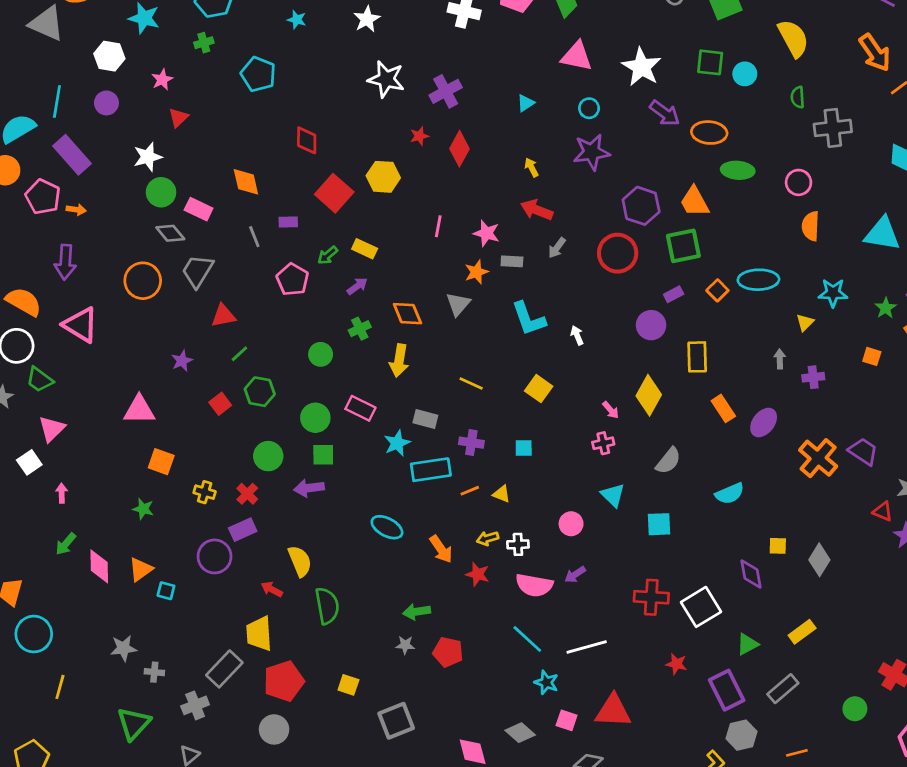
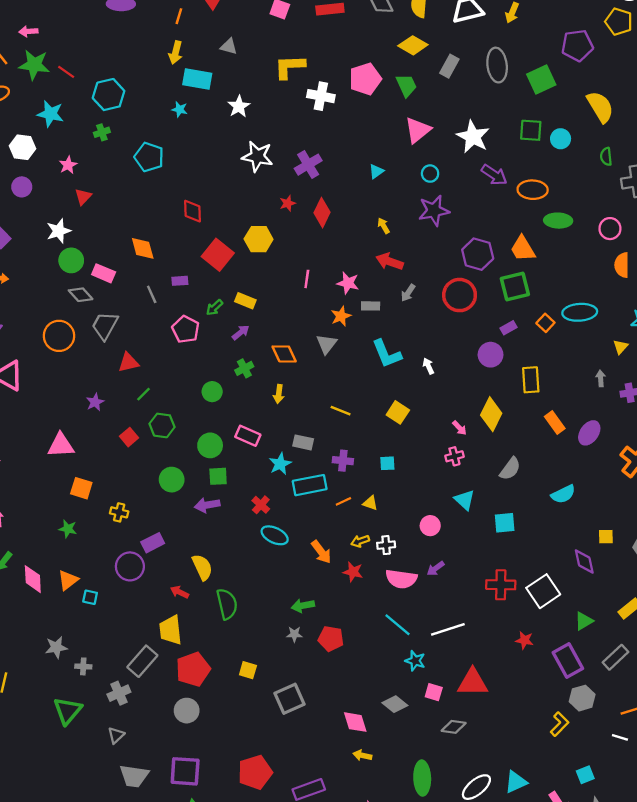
pink triangle: (577, 56) -> (418, 130), turned -48
yellow arrow: (399, 361) -> (279, 394), size x0.7
red cross: (247, 494) -> (261, 505), moved

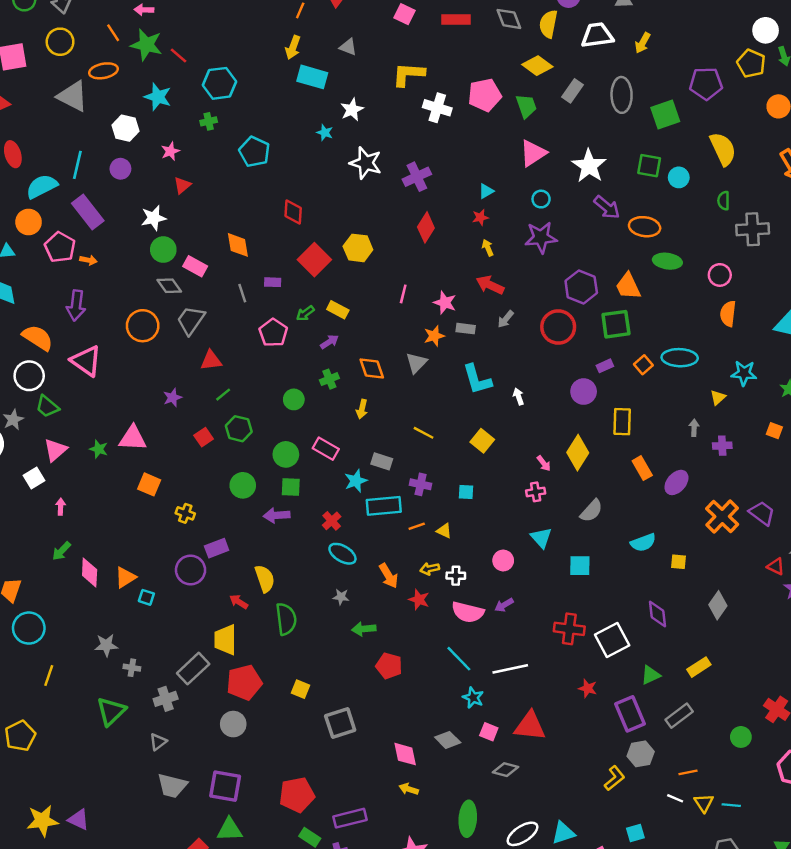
cyan star: (180, 109) -> (325, 133), moved
red star: (288, 203) -> (480, 217), moved
green star: (68, 529) -> (99, 449), moved
yellow square: (606, 537) -> (679, 562), moved
gray star: (294, 634) -> (341, 597), moved

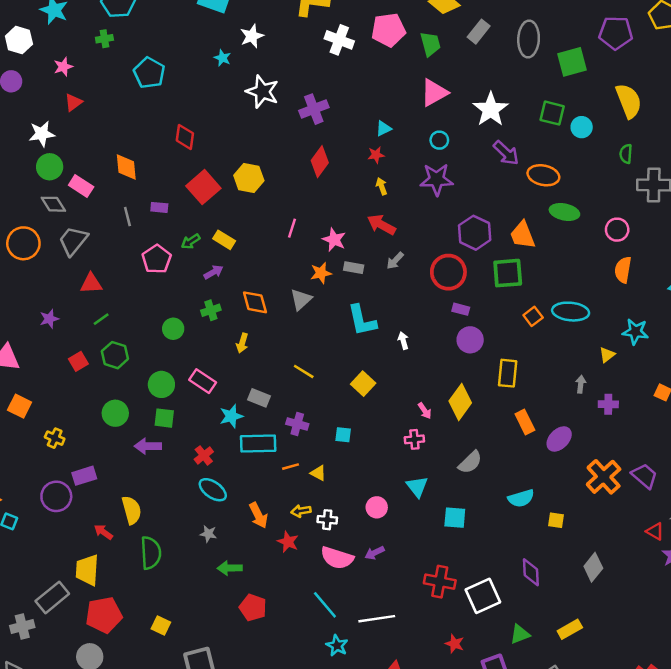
purple rectangle: (605, 366) -> (461, 309), moved, turned 35

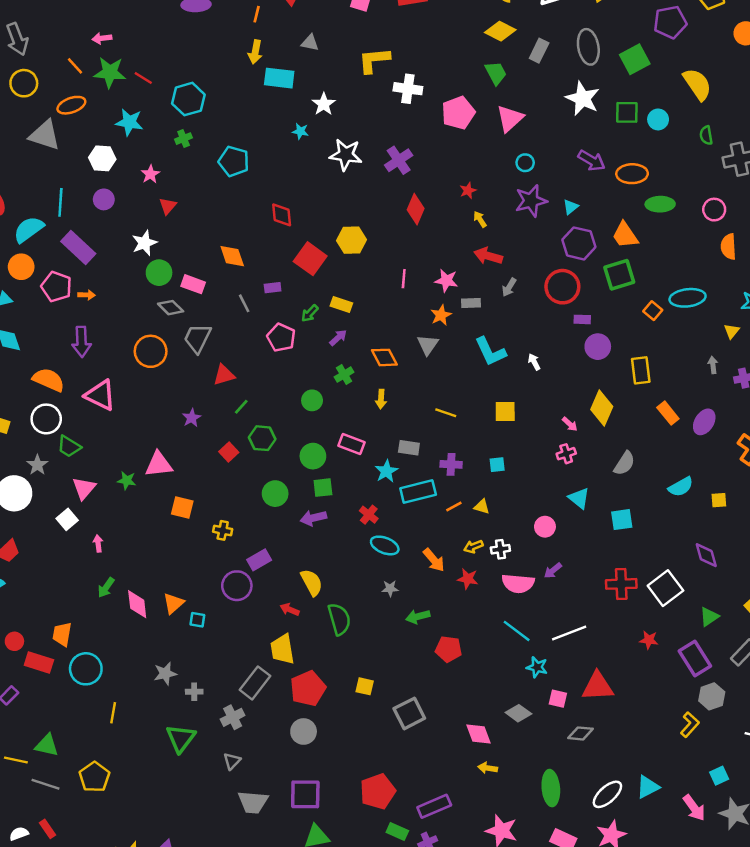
pink pentagon: (388, 30) -> (458, 113), moved
white star: (491, 109) -> (583, 99), moved
cyan triangle: (384, 128) -> (571, 207), moved
yellow square: (363, 384) -> (505, 412), turned -30

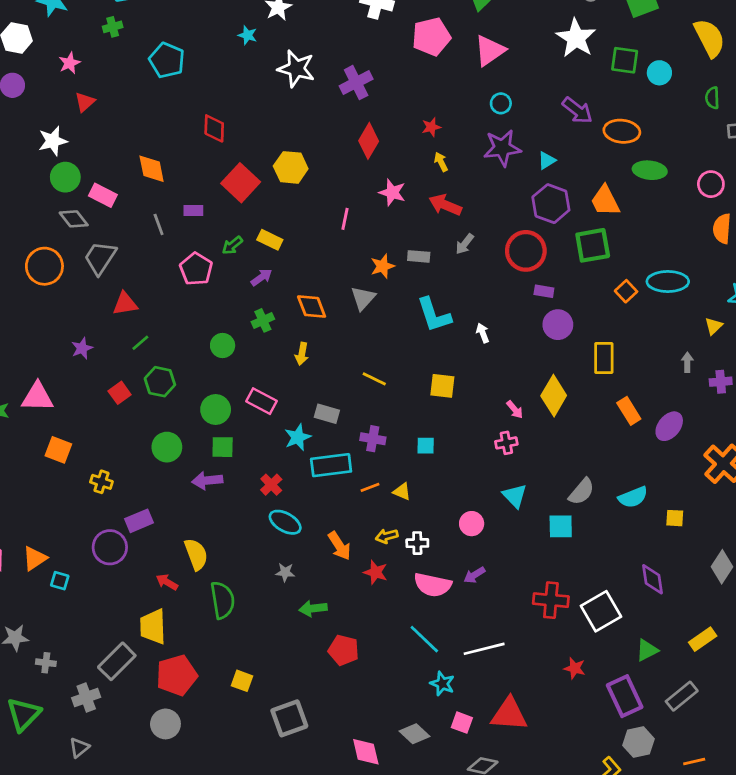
pink star: (446, 281) -> (392, 192), moved
gray semicircle: (624, 463) -> (582, 492), moved

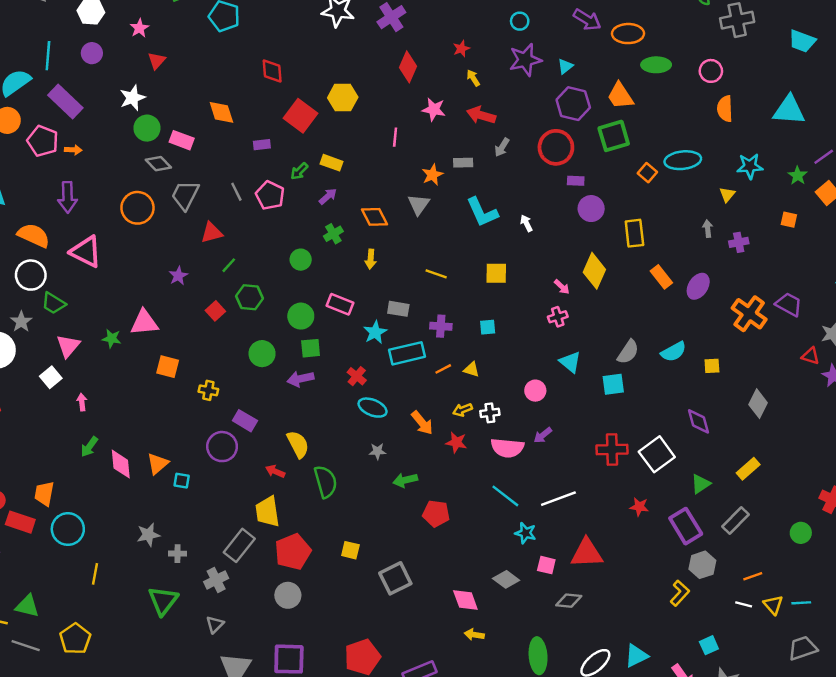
gray line: (159, 224) -> (236, 192), moved
purple rectangle: (139, 521) -> (245, 421), turned 60

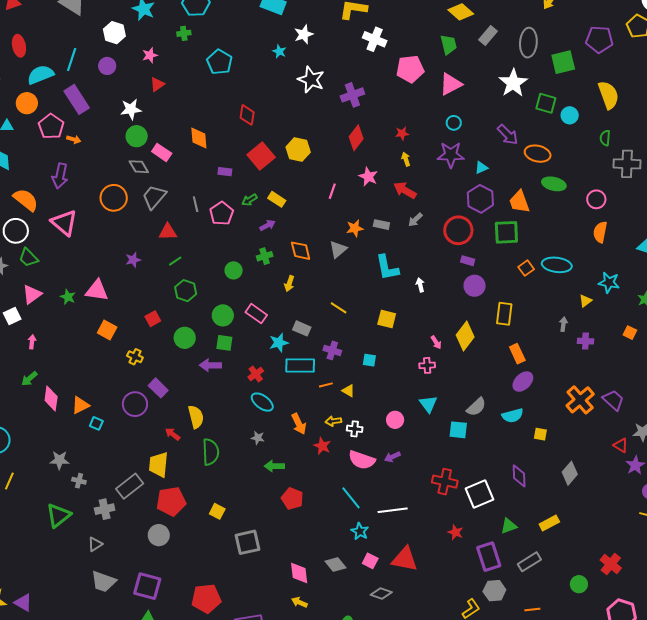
purple ellipse: (698, 286) -> (523, 382), moved
red square: (215, 311) -> (153, 319), moved

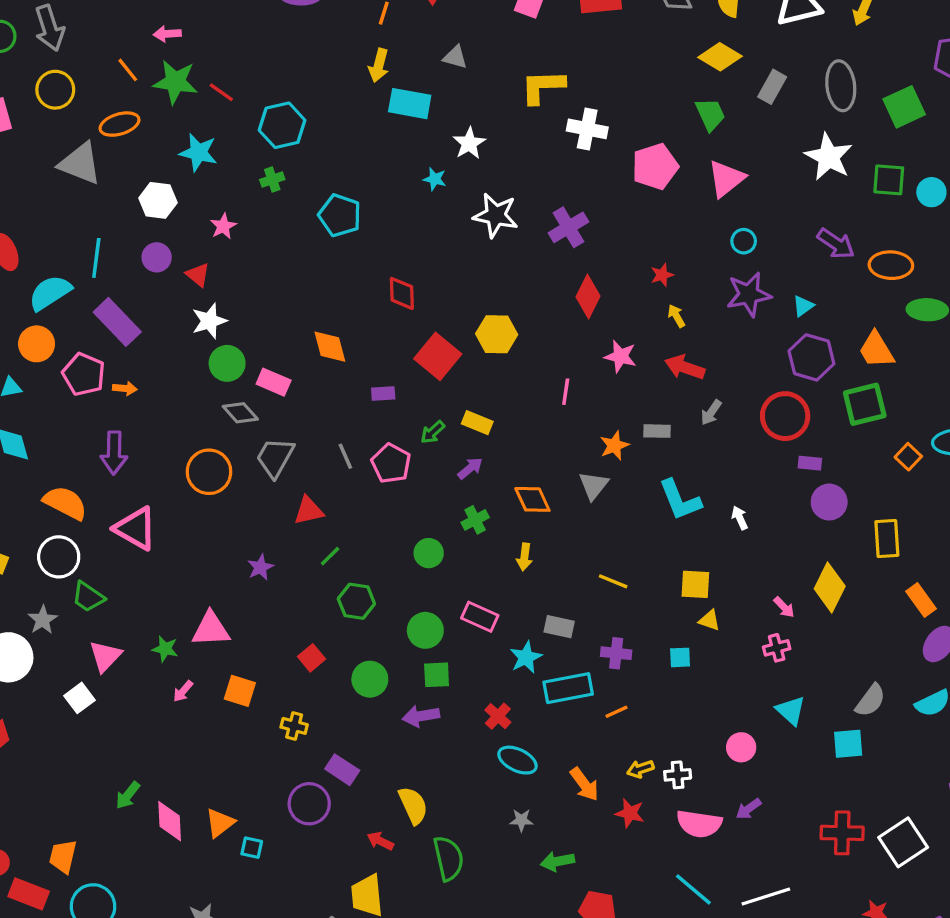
red triangle: (157, 84) -> (198, 275), moved, turned -35
pink arrow: (32, 342) -> (183, 691), moved, turned -136
yellow triangle: (348, 391) -> (709, 620), moved

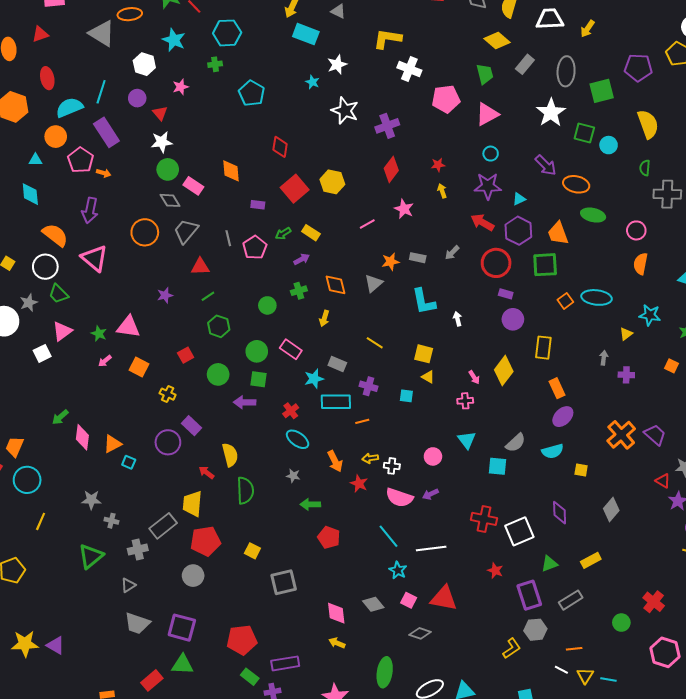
red arrow: (685, 367) -> (482, 222), moved
pink line: (566, 392) -> (367, 224), turned 42

